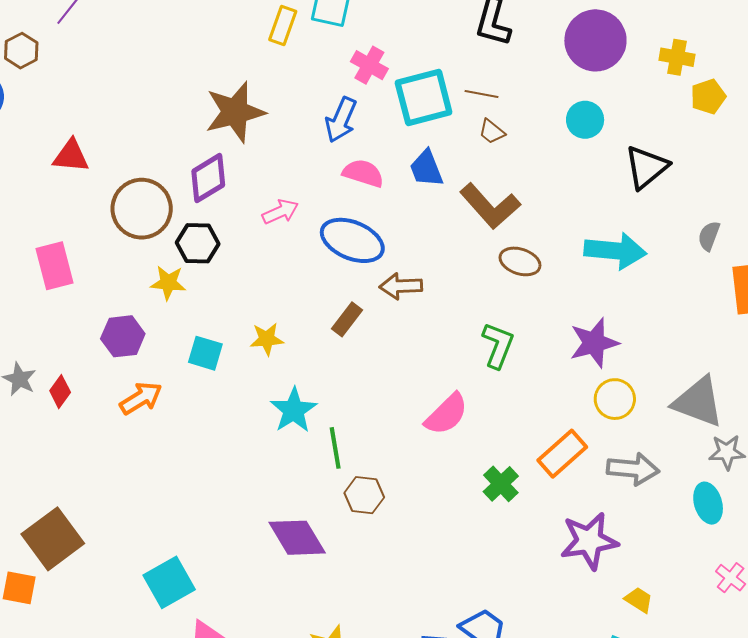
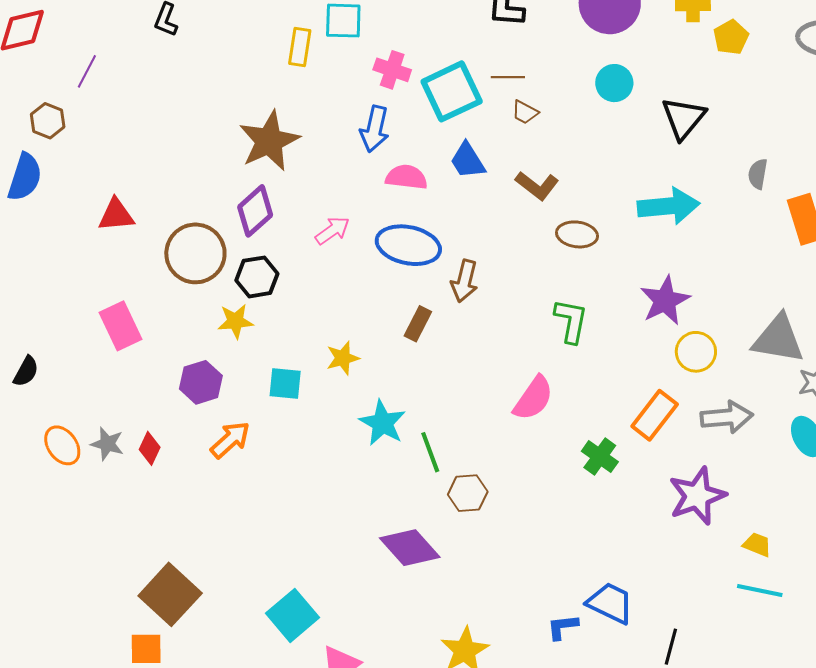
brown L-shape: (490, 206) -> (537, 186), size x0.7
brown arrow: (401, 286) -> (464, 281), turned -63

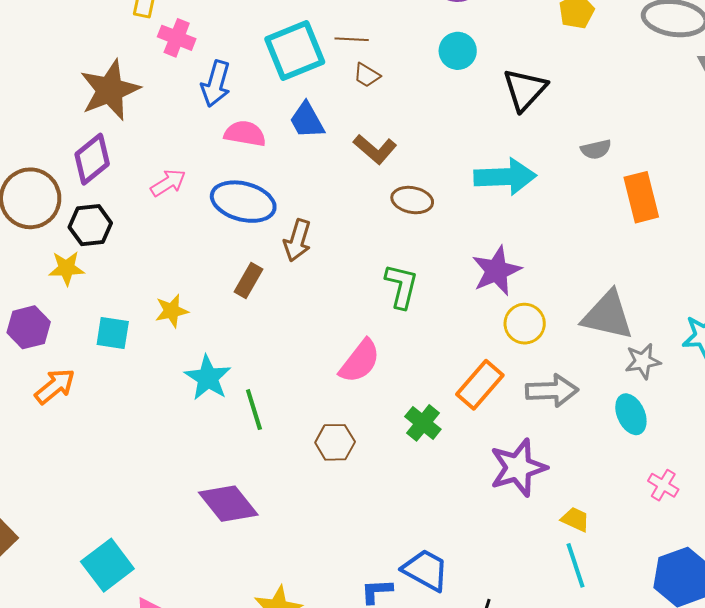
pink cross: (392, 70) -> (177, 38), moved
gray semicircle: (758, 174) -> (596, 149), turned -116
brown hexagon: (468, 493) -> (335, 442), moved
cyan line: (760, 590) -> (575, 565), turned 57

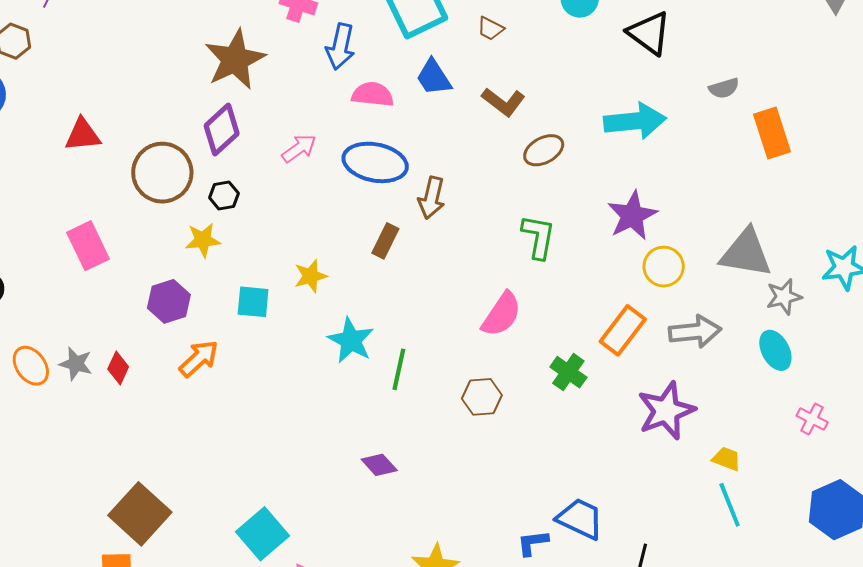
black triangle: (525, 90) -> (649, 33), turned -33
brown ellipse: (412, 200) -> (544, 150), turned -36
black hexagon: (90, 225) -> (224, 196), size x0.7
green line: (254, 410) -> (399, 369), turned 33
purple diamond: (228, 504) -> (379, 465), size x0.6

